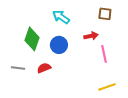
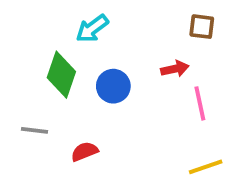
cyan arrow: (61, 17) -> (92, 28), moved, turned -72
red semicircle: (44, 68) -> (84, 152), moved

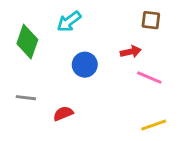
green diamond: (61, 75) -> (27, 42), moved
pink line: (200, 103) -> (149, 78), turned -55

